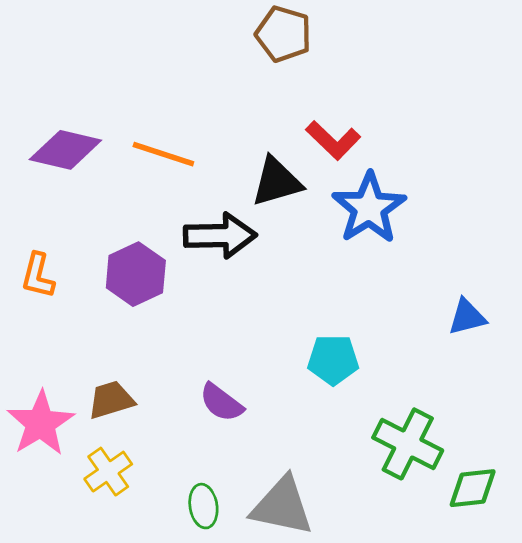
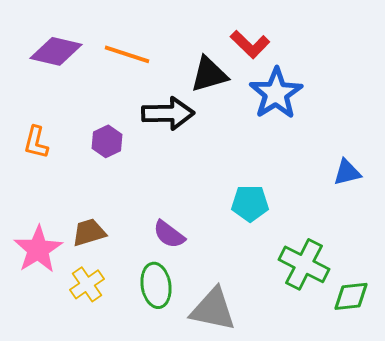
purple hexagon: (136, 274) -> (107, 141), size x0.7
green ellipse: (203, 506) -> (156, 285), moved, size x1.4

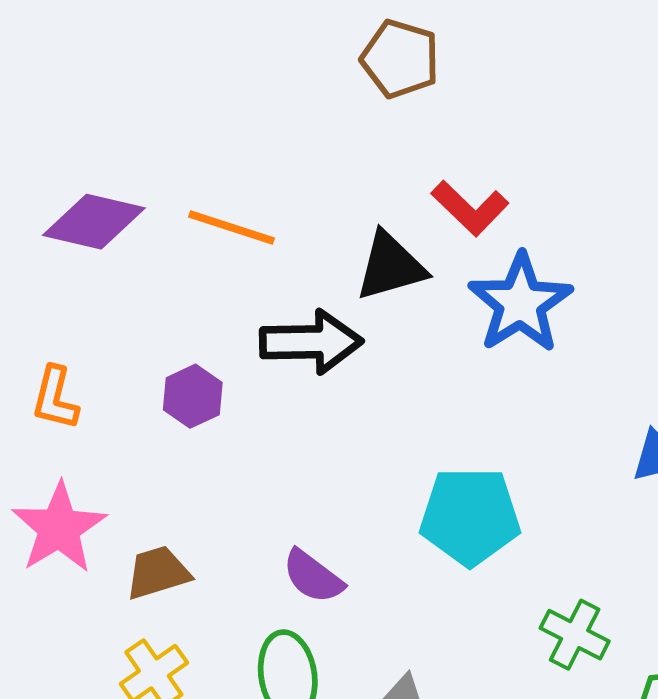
cyan pentagon: (250, 203) -> (470, 516), size x1.4
pink star: (38, 249) -> (59, 528), moved
green cross: (304, 264) -> (575, 635), size x0.7

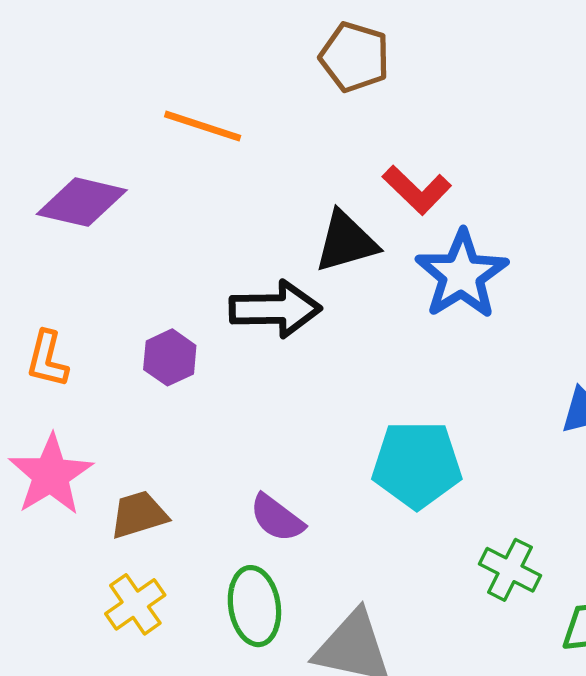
orange line: (232, 227) -> (203, 126), moved

